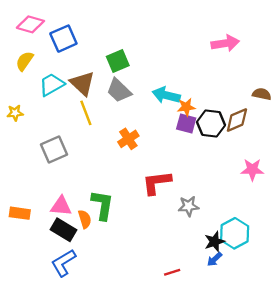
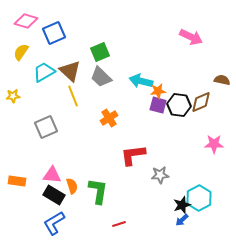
pink arrow: (225, 43) -> (191, 37), turned 35
green L-shape: (102, 205) -> (98, 191), moved
red line: (172, 272) -> (119, 224), moved

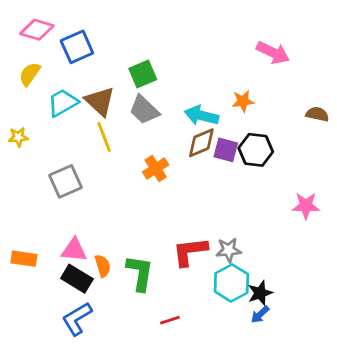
orange star: (158, 91) -> (243, 101), moved
brown diamond: (201, 102) -> (201, 143), moved
red L-shape: (133, 155) -> (190, 251), moved
cyan hexagon: (199, 198) -> (231, 283), moved

